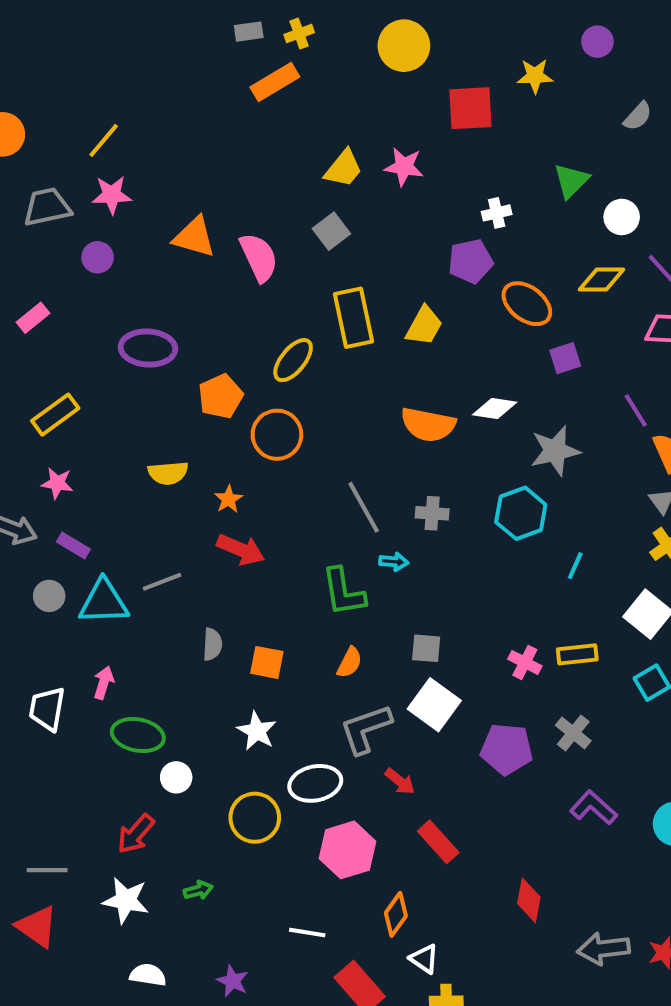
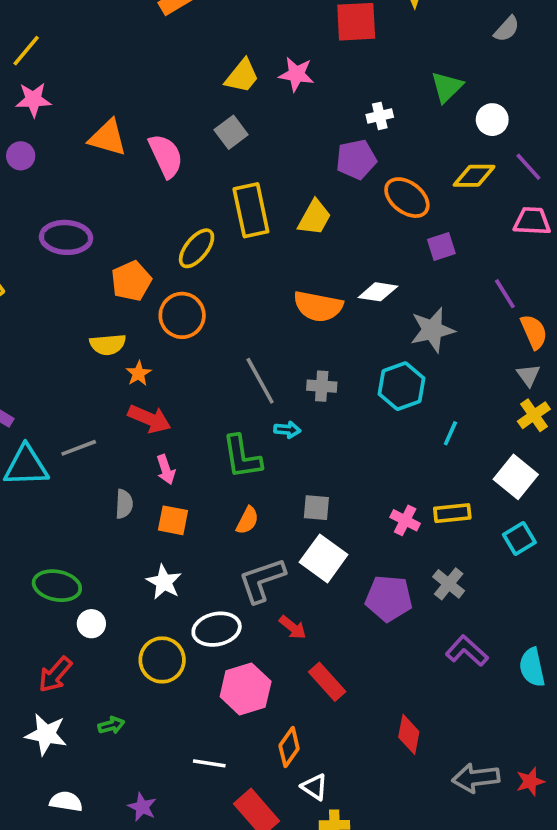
yellow semicircle: (168, 473) -> (108, 344), moved
pink arrow: (104, 683) -> (166, 470), moved, turned 144

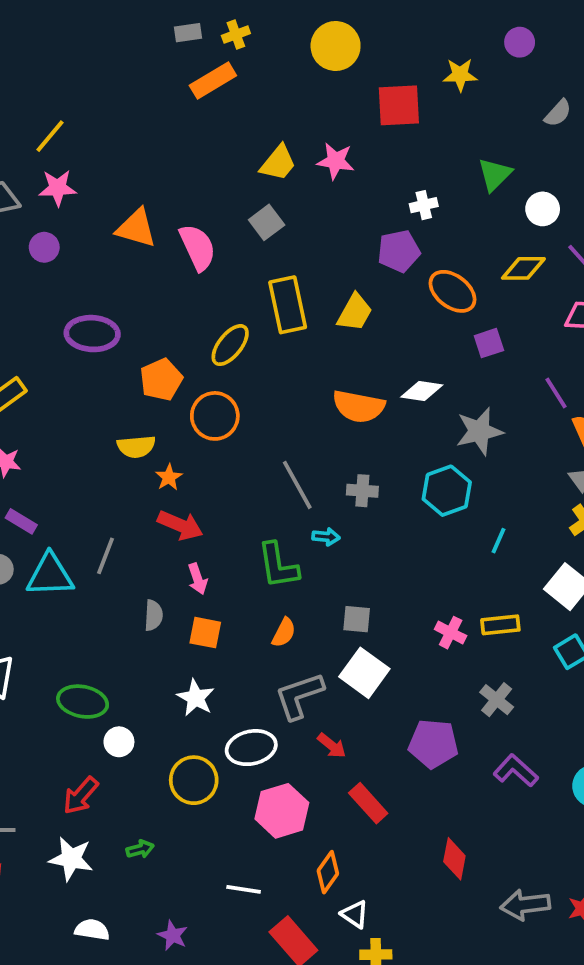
gray line: (79, 448) -> (106, 556), turned -48
purple pentagon: (389, 598) -> (433, 744), moved

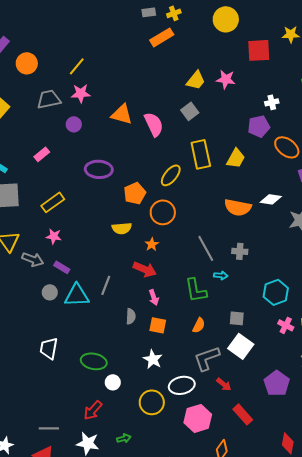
orange star: (169, 477) -> (152, 244), moved
cyan hexagon: (447, 491) -> (276, 292), moved
purple pentagon: (433, 744) -> (277, 383), turned 30

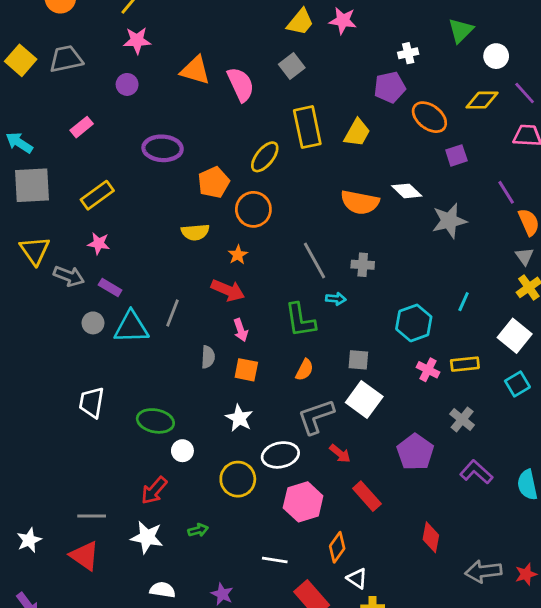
gray trapezoid: (49, 99) -> (66, 59), moved
white diamond: (271, 199) -> (407, 191), turned 35

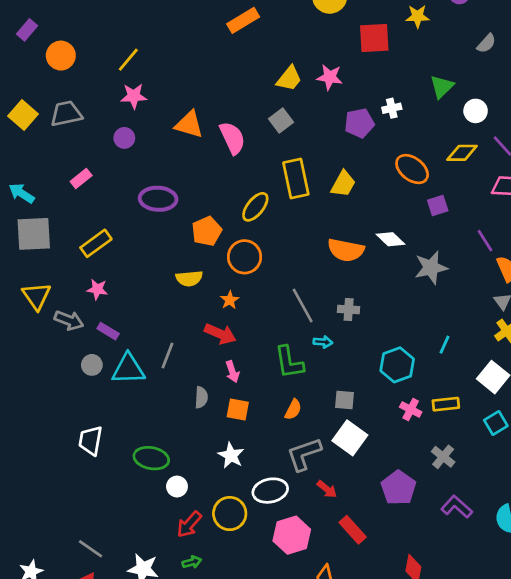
purple pentagon: (390, 87) -> (359, 123), moved
red arrow: (154, 490) -> (189, 524), moved
gray line: (92, 516) -> (91, 549), turned 35

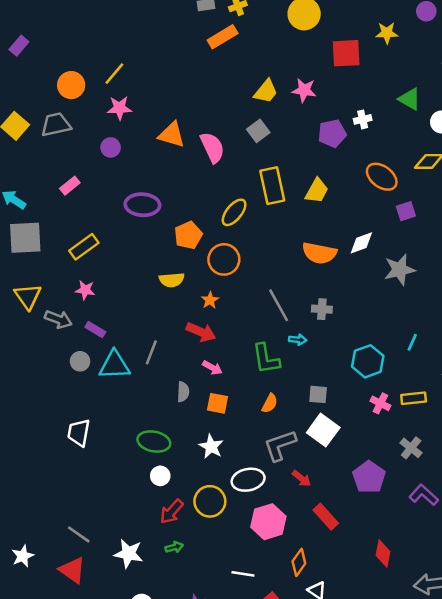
orange circle: (61, 56) -> (71, 85), moved
green triangle: (442, 87) -> (410, 99), turned -45
white diamond: (390, 239) -> (361, 243), turned -64
pink arrow: (232, 372) -> (212, 368), turned -42
green ellipse: (151, 458) -> (154, 442), moved

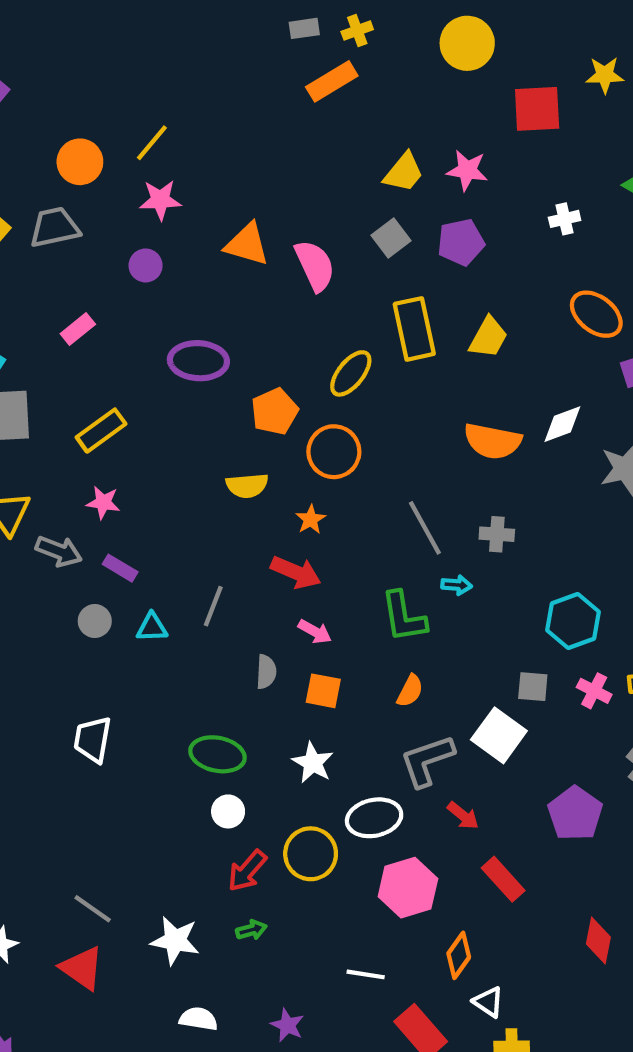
purple pentagon: (332, 133) -> (461, 242), moved
cyan triangle: (114, 365) -> (152, 627), size x0.6
gray square: (318, 394) -> (533, 687), moved

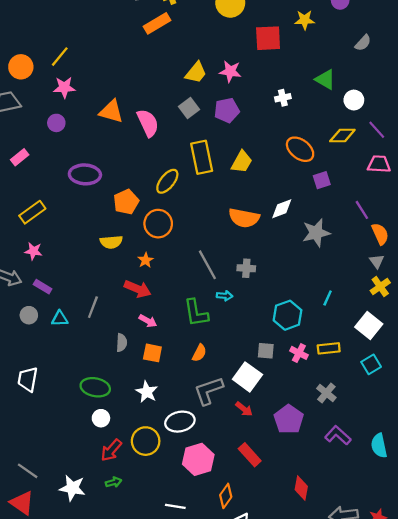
red arrow: (463, 816) -> (244, 409), moved

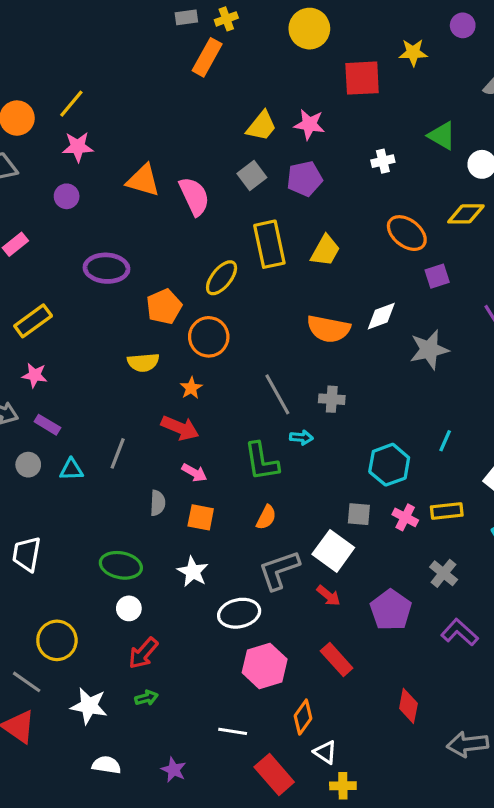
orange rectangle: (157, 23) -> (207, 57), turned -30
yellow circle: (146, 441) -> (57, 640), moved

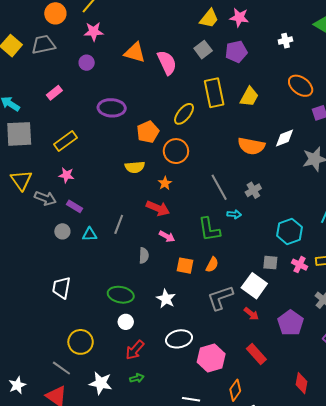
gray cross: (332, 399) -> (253, 190), turned -35
orange square: (201, 517) -> (185, 266), moved
white ellipse: (239, 613) -> (179, 339), moved

